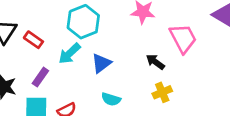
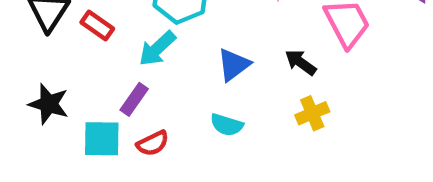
blue triangle: (101, 63) -> (234, 65), moved
purple rectangle: (40, 77) -> (134, 99), moved

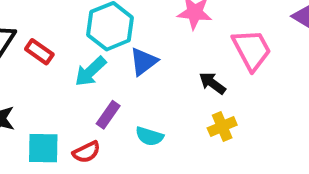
blue triangle: (234, 65) -> (144, 62), moved
purple rectangle: (134, 99) -> (108, 115), moved

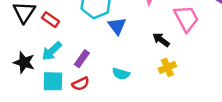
blue triangle: (144, 62) -> (117, 26), turned -30
cyan arrow: (90, 71) -> (52, 51), moved
purple rectangle: (108, 115) -> (82, 59), moved

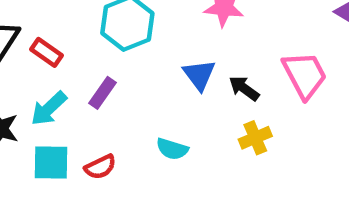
pink trapezoid: (186, 18) -> (305, 75), moved
blue triangle: (117, 26) -> (199, 75), moved
purple rectangle: (82, 59) -> (103, 93), moved

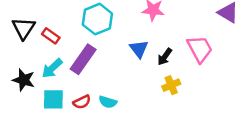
black arrow: (244, 88) -> (165, 57), turned -90
purple rectangle: (103, 93) -> (83, 59), size x1.6
cyan semicircle: (172, 149) -> (108, 102), moved

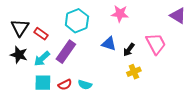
blue triangle: (139, 49) -> (109, 44), turned -35
black star: (24, 80) -> (19, 55), moved

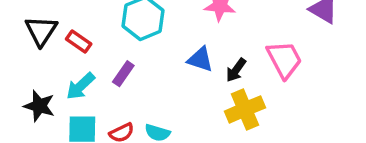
purple rectangle: (66, 52) -> (123, 74), size x0.6
black star: (19, 55) -> (39, 106), moved
yellow cross: (134, 72) -> (245, 109), size x1.5

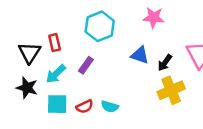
black triangle: (41, 31) -> (29, 53), moved
red rectangle: (79, 42) -> (55, 43), turned 42

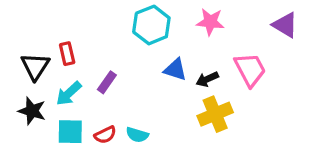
pink star: (154, 18) -> (210, 22), moved
cyan hexagon: (100, 26) -> (151, 25), moved
black arrow: (165, 63) -> (207, 79), turned 30

